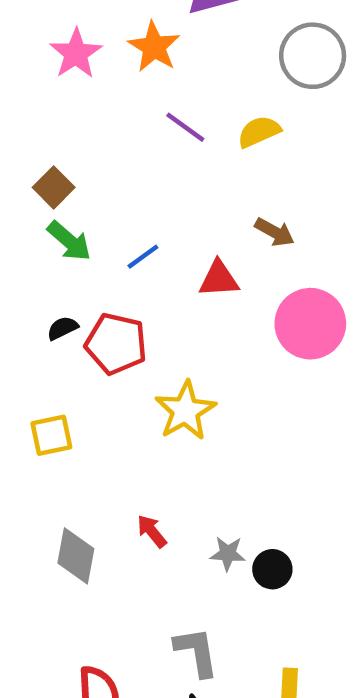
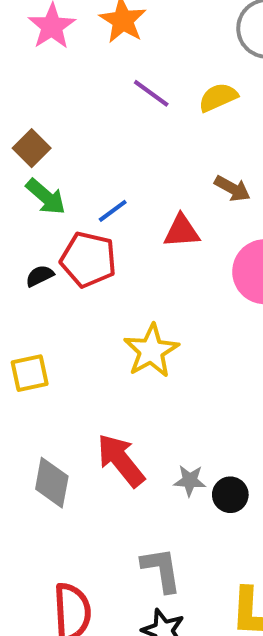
red pentagon: (116, 344) -> (88, 260), moved
red arrow: (152, 531) -> (121, 460), size x1.8

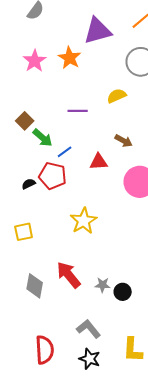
purple line: (151, 93) -> (78, 111), moved, turned -36
green arrow: (46, 197) -> (43, 138), moved
gray L-shape: (161, 570) -> (89, 329), turned -30

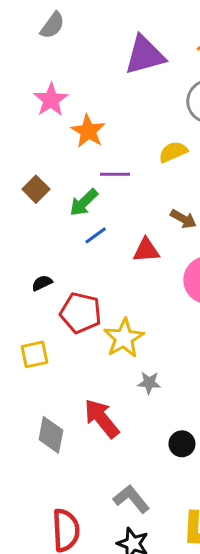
orange star: (70, 58) -> (88, 131), moved
green arrow: (43, 138) -> (84, 203), moved, turned 95
red pentagon: (53, 176) -> (81, 313), moved
gray star: (103, 285) -> (149, 383), moved

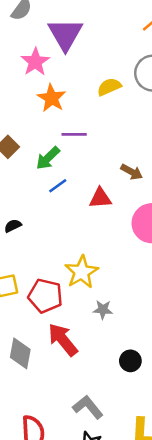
purple triangle: (145, 55) -> (65, 34), moved, turned -45
pink star: (51, 100) -> (35, 62), moved
yellow semicircle: (173, 152) -> (109, 87), moved
red pentagon: (81, 313) -> (45, 296), moved

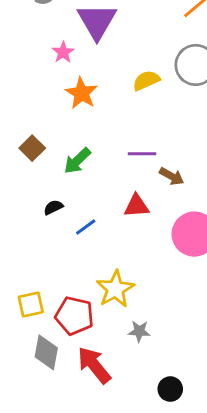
pink star: (35, 62) -> (63, 52), size x0.7
purple line: (74, 134) -> (142, 154), moved
blue line: (58, 186) -> (86, 227), moved
black semicircle: (13, 226) -> (53, 207), moved
gray diamond: (20, 353) -> (46, 352), moved

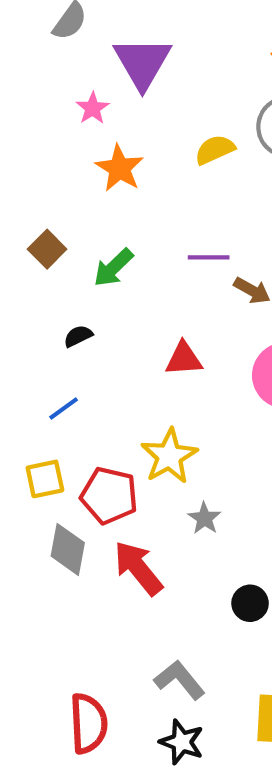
red triangle: (136, 206) -> (184, 359), moved
blue line: (86, 227) -> (64, 409), moved
gray star: (139, 331) -> (204, 518), turned 30

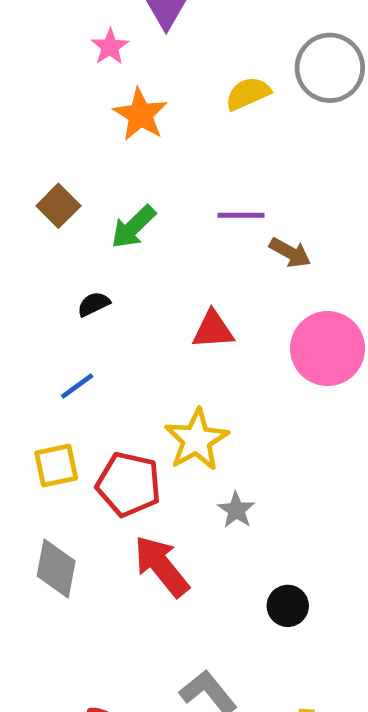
gray diamond: (68, 549) -> (56, 568), moved

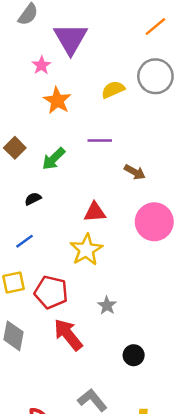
purple line: (241, 215) -> (100, 141), moved
yellow star: (197, 440) -> (86, 250), moved

